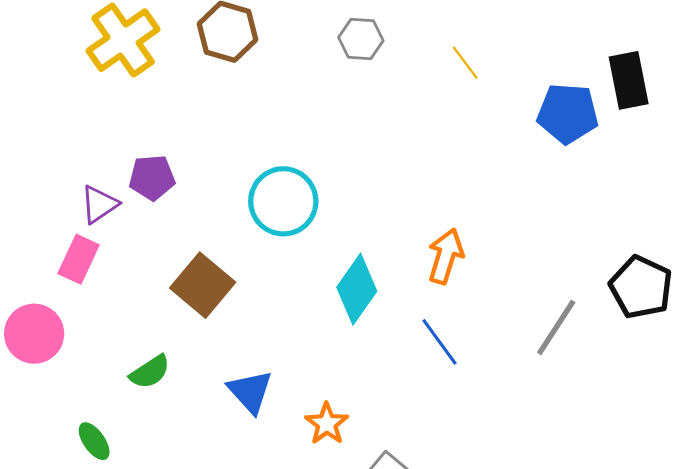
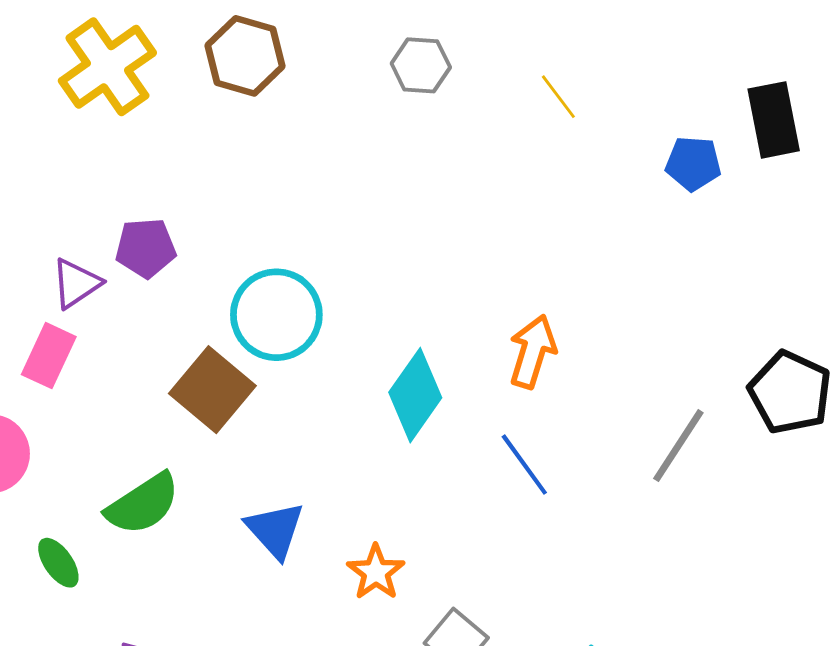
blue pentagon: (568, 113) -> (693, 163), size x0.7
cyan circle: (283, 201) -> (276, 315), moved
green semicircle: (150, 372) -> (143, 504), size x1.4
green ellipse: (94, 441) -> (58, 563), moved

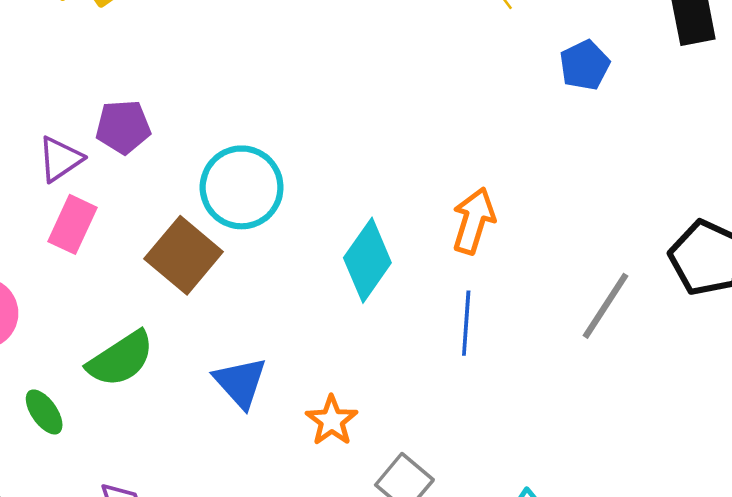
blue pentagon: (693, 163) -> (585, 65), moved, turned -30
pink rectangle: (49, 356) -> (72, 224), moved
blue line: (524, 465) -> (466, 323), turned 40

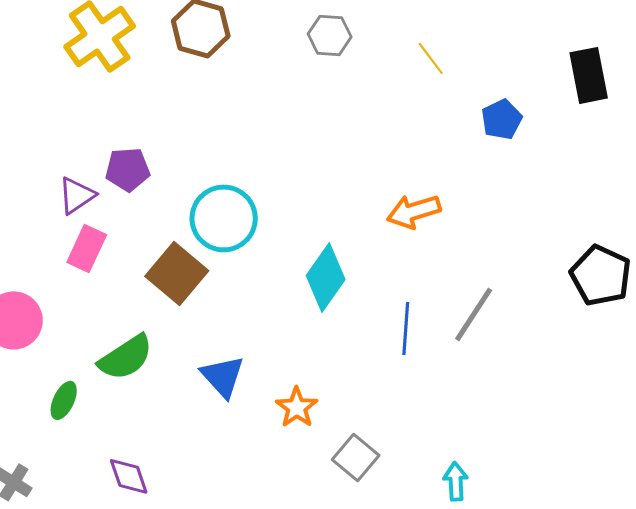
orange arrow: (474, 221) -> (414, 211), moved, turned -124
gray line: (606, 306) -> (474, 314), moved
green ellipse: (44, 412) -> (64, 400), turned 60

